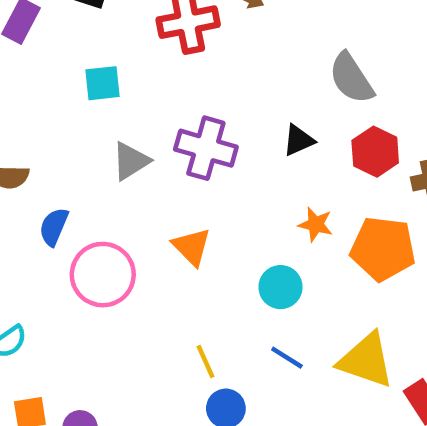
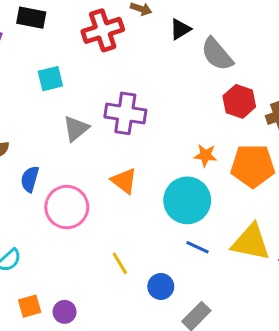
black triangle: (299, 140) -> (180, 29), moved
cyan circle: (281, 287) -> (187, 200), size x1.6
yellow line: (205, 362) -> (120, 263), moved

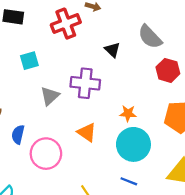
black triangle: (180, 29) -> (112, 50), moved, turned -42
orange star: (205, 155) -> (128, 113), moved
blue line: (198, 247) -> (129, 181), moved

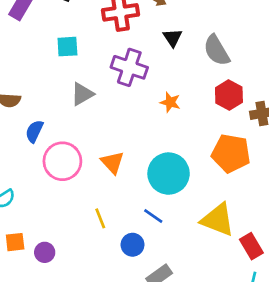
black triangle: (112, 50) -> (173, 38), moved
purple cross: (85, 83) -> (129, 67), moved
orange star: (128, 113) -> (170, 102), moved
orange triangle: (87, 132) -> (113, 163), moved

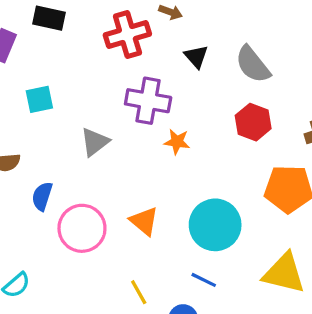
cyan square: (67, 47) -> (39, 99), moved
red hexagon: (229, 95) -> (253, 122), moved
orange star: (170, 102) -> (177, 142), moved

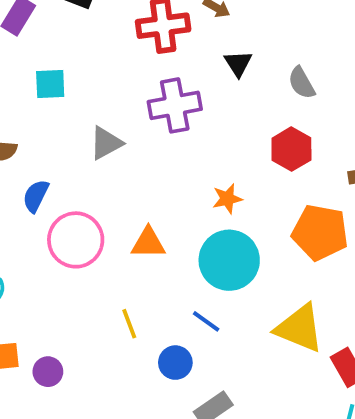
gray semicircle: (253, 64) -> (302, 83), size x0.7
purple cross: (148, 101) -> (175, 105), turned -30
orange star: (177, 142) -> (227, 199), moved, turned -30
orange triangle: (144, 221) -> (148, 243), turned -48

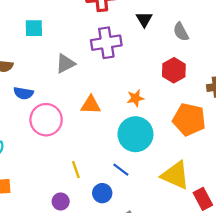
blue semicircle: (36, 196) -> (23, 93), turned -108
orange triangle: (148, 243) -> (91, 105), moved
purple circle: (48, 372) -> (61, 201), moved

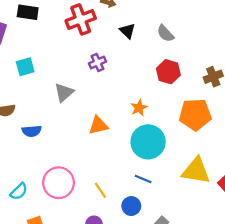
purple cross: (106, 43) -> (98, 63), size x0.6
pink circle: (46, 120) -> (59, 183), moved

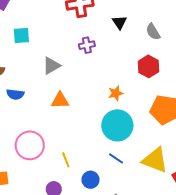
orange triangle: (98, 125) -> (60, 100), moved
blue line: (143, 179) -> (116, 158), moved

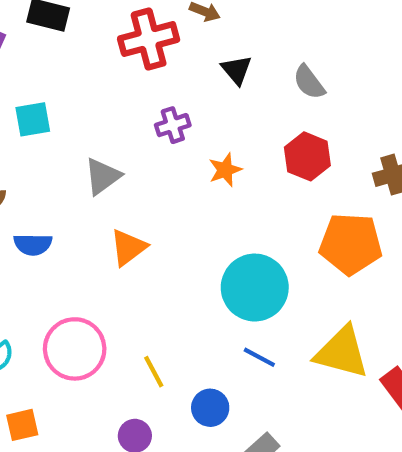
orange star: (116, 93) -> (225, 170), moved
orange triangle: (60, 100) -> (128, 247), turned -30

